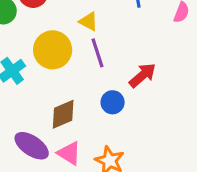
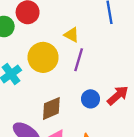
purple line: (98, 53) -> (79, 60), turned 35
red arrow: (142, 75) -> (118, 95), moved

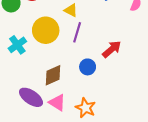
red arrow: (118, 95) -> (112, 49), moved

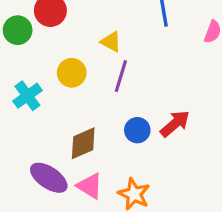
yellow circle: (46, 30) -> (72, 73), size x0.7
red arrow: (112, 49) -> (175, 124), moved

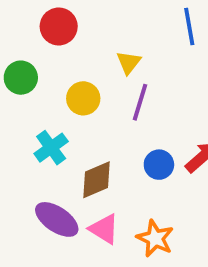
green circle: (18, 30) -> (21, 78), moved
yellow triangle: (111, 42) -> (129, 62), turned 40
cyan cross: (27, 96) -> (51, 148), moved

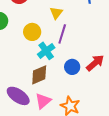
cyan cross: (51, 148) -> (46, 51), moved
pink triangle: (104, 229) -> (43, 101), turned 48

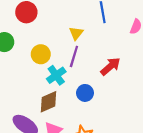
yellow triangle: (56, 13) -> (76, 33), moved
red arrow: (95, 63) -> (110, 66), moved

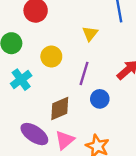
purple line: (74, 56) -> (84, 73), moved
cyan cross: (56, 75) -> (21, 80), moved

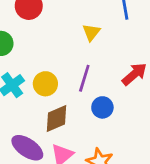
yellow circle: (51, 57) -> (45, 84), moved

